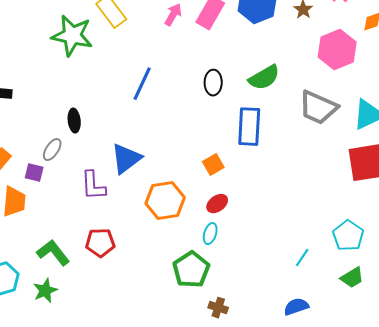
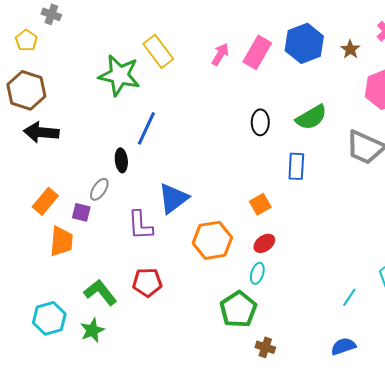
blue line: (142, 84) -> (146, 128), moved
blue rectangle: (249, 127) -> (296, 166), size x0.7

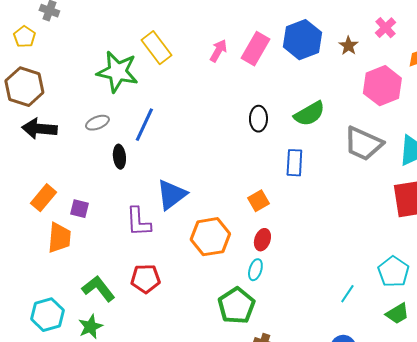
gray ellipse: (99, 189) -> (97, 123), moved, turned 35
red ellipse: (264, 243) -> (262, 240), turned -35

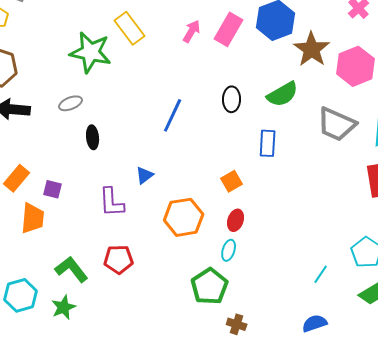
brown star: (348, 46) -> (312, 49), moved, size x1.8
blue line: (144, 125) -> (173, 115), moved
blue triangle: (171, 195) -> (145, 175), size x0.6

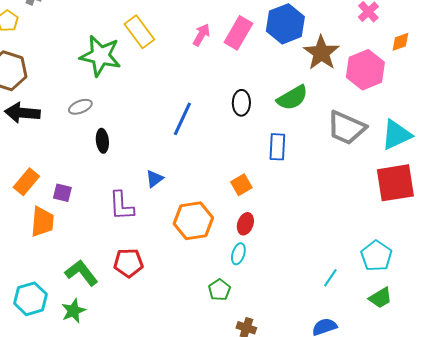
green pentagon: (210, 286) -> (219, 290), size x0.6

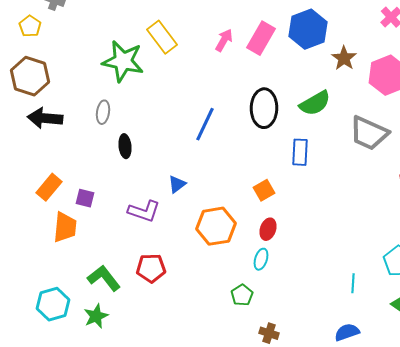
brown star: (321, 53) -> (344, 58), size x0.7
black ellipse: (241, 103) -> (264, 108), size x1.5
gray ellipse: (80, 107) -> (103, 112), turned -60
purple L-shape: (121, 206) -> (144, 211), turned -68
cyan line: (330, 278) -> (353, 283), turned -30

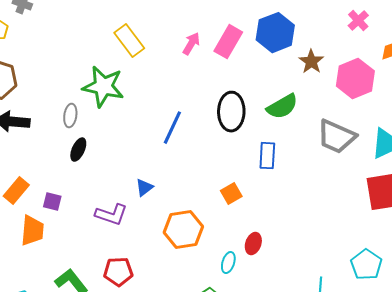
green star: (123, 61) -> (103, 87), moved
black ellipse: (125, 146) -> (78, 150), moved, turned 30
red ellipse: (268, 229) -> (253, 244), moved

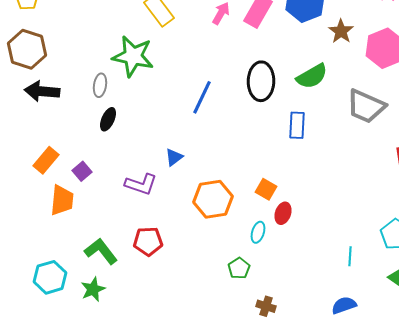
orange square: (231, 194) -> (266, 189), moved, turned -30
purple square: (52, 202) -> (82, 171), turned 36

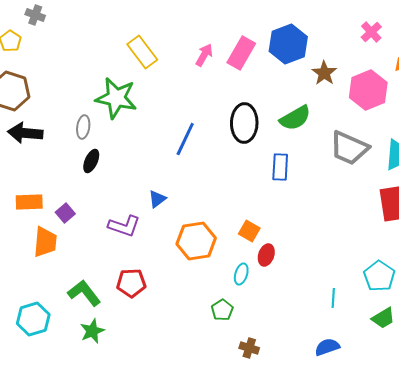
orange rectangle: (46, 160) -> (29, 202), turned 48
green star: (93, 289) -> (92, 331), moved

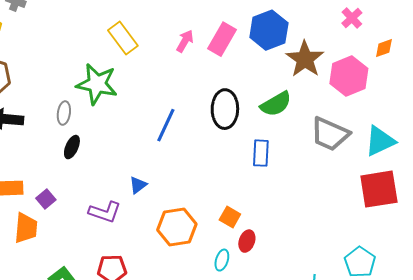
brown star: (324, 73) -> (305, 59), size x1.5

